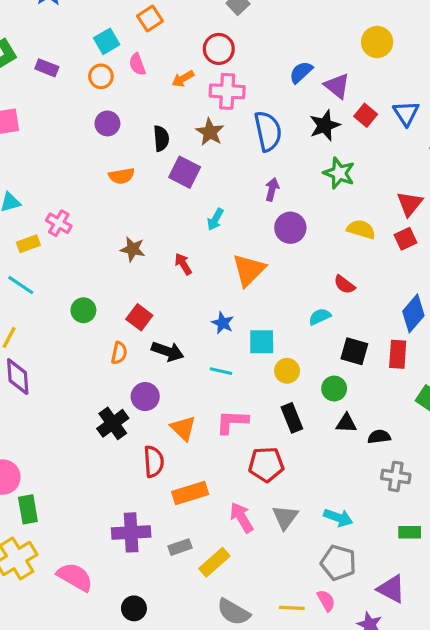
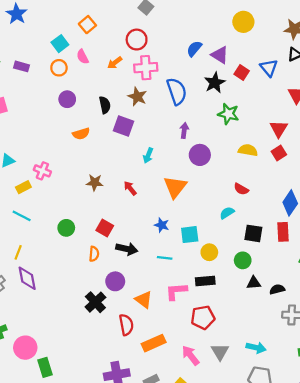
black rectangle: (292, 418) -> (205, 281), moved, turned -66

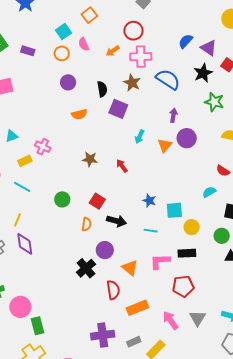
blue semicircle: (177, 91) -> (168, 79), turned -40
orange triangle: (175, 187) -> (165, 145), moved, size x0.7

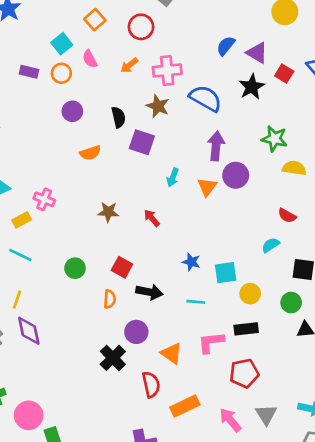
red circle: (133, 31) -> (141, 27), moved
purple rectangle: (28, 51) -> (29, 72), moved
green star: (214, 102) -> (274, 139), moved
purple arrow: (173, 115) -> (216, 146), size x1.5

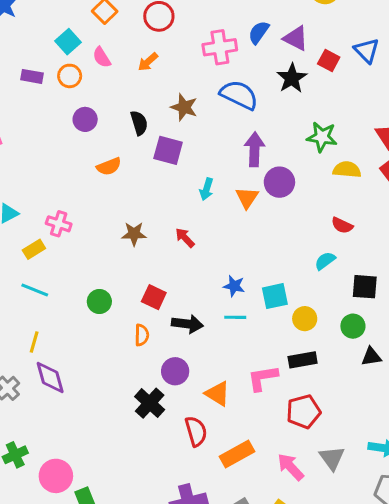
pink cross: (167, 70) -> (220, 47), moved
cyan line: (196, 302) -> (235, 317), moved

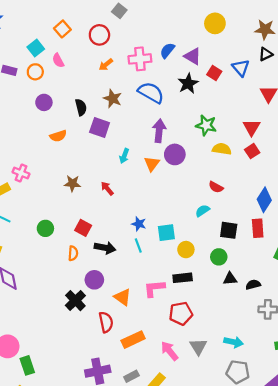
orange arrow: (148, 62) -> (106, 65), moved
cyan line: (235, 317) -> (138, 245), turned 64

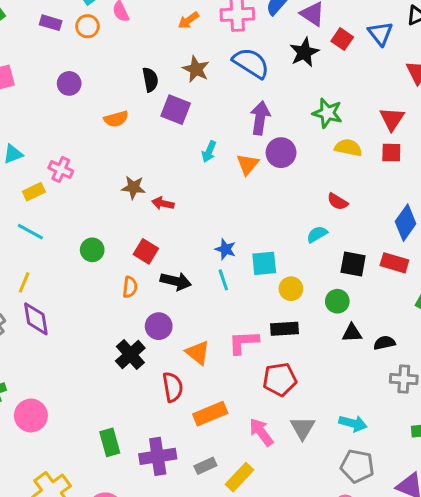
purple circle: (44, 102) -> (69, 83), moved
red square: (252, 151) -> (391, 153), turned 32
red arrow: (107, 188) -> (163, 203), moved, turned -40
red rectangle: (258, 228) -> (394, 263), turned -72
green rectangle: (27, 365) -> (110, 442), moved

